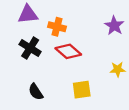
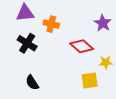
red diamond: (68, 51) -> (82, 46), moved
yellow square: (82, 90) -> (90, 81), moved

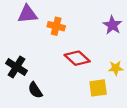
black cross: (27, 43) -> (16, 67), moved
red diamond: (82, 46) -> (77, 58), moved

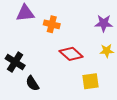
purple star: (112, 25) -> (104, 23), turned -30
yellow star: (116, 68) -> (107, 51), moved

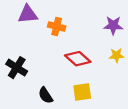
yellow square: (90, 81) -> (82, 92), moved
black semicircle: (32, 83) -> (46, 95), moved

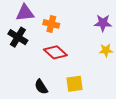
red diamond: (78, 59) -> (55, 52), moved
black cross: (17, 68) -> (18, 37), moved

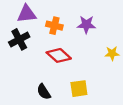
purple star: (103, 23) -> (86, 25), moved
black cross: (18, 37) -> (19, 39), turned 30

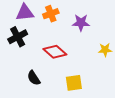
orange cross: (54, 26) -> (51, 14), moved, turned -35
black semicircle: (44, 92) -> (34, 78), moved

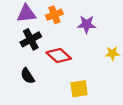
black cross: (18, 37) -> (31, 39), moved
black semicircle: (34, 78) -> (28, 76), moved

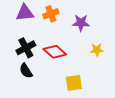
black cross: (31, 39) -> (26, 48), moved
yellow star: (112, 53) -> (97, 50), moved

